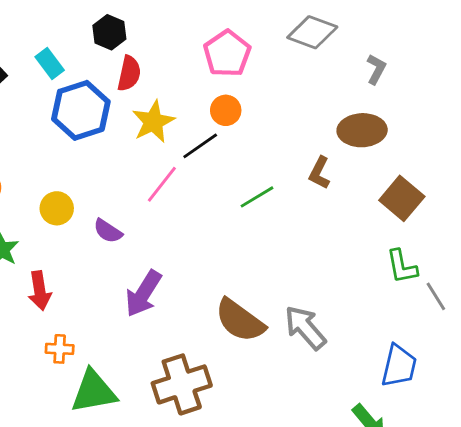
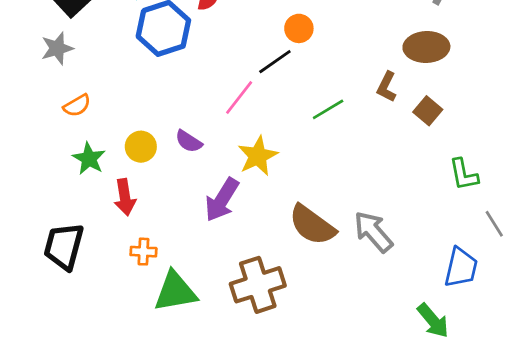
yellow star: (153, 122) -> (258, 156), moved
brown square: (402, 198) -> (428, 111), moved, size x0.7
yellow circle: (57, 208) -> (141, 147), moved
gray line: (436, 296) -> (494, 224), moved

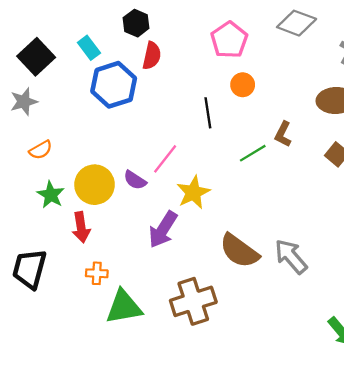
orange circle: (299, 28) -> (243, 85), moved
black line: (275, 62) -> (208, 113), turned -64
brown L-shape: (387, 87) -> (283, 134), moved
pink line: (239, 97) -> (165, 159), moved
yellow circle: (141, 147) -> (95, 185), size x1.5

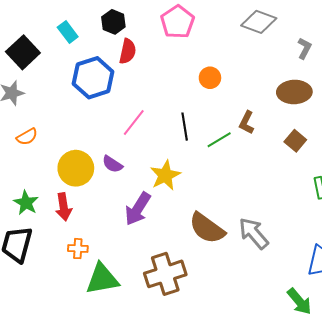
pink pentagon: (229, 40) -> (177, 22), moved
cyan rectangle: (89, 48) -> (68, 32), moved
black line: (208, 113) -> (185, 127), moved
pink line: (165, 159) -> (134, 122), moved
green star: (51, 195) -> (26, 203), moved

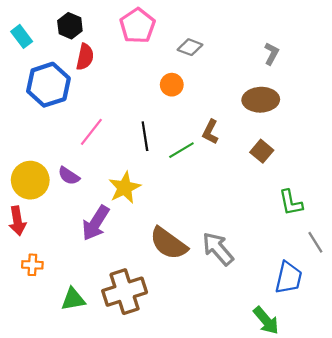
gray diamond: (259, 22) -> (190, 47), moved, size x0.7
green triangle: (102, 279) -> (73, 299), moved, size x0.7

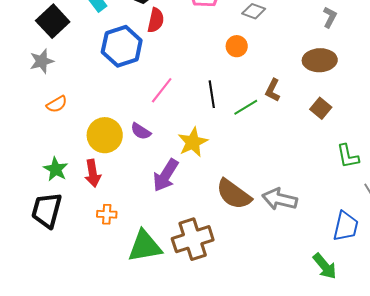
gray arrow: (218, 249) -> (280, 199), turned -36
green triangle: (73, 299) -> (145, 246), size x1.5

